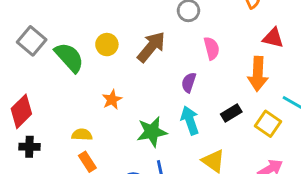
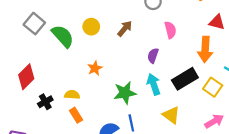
brown arrow: (151, 47) -> (125, 29), size x0.7
black rectangle: (231, 113) -> (185, 79), size x1.6
black cross: (29, 147) -> (45, 102), moved, turned -32

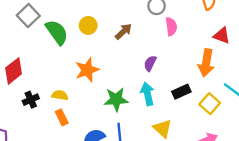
pink semicircle: (170, 30) -> (171, 26), moved
orange star: (95, 68) -> (87, 70), size x1.5
black rectangle: (185, 79) -> (181, 92), size x0.7

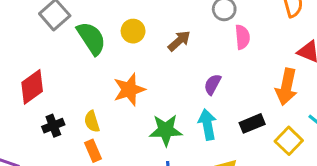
yellow semicircle: (60, 95) -> (92, 121), turned -119

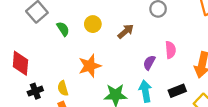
pink semicircle: (242, 37) -> (170, 50), moved
green semicircle: (91, 38) -> (63, 29), size x0.6
red diamond: (32, 87) -> (20, 63), turned -50

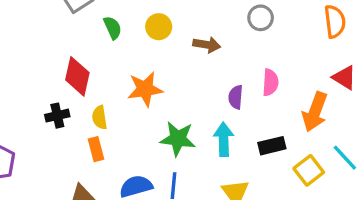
brown arrow: (126, 31) -> (207, 45), turned 42
red diamond: (20, 63) -> (77, 76), moved
purple semicircle: (149, 63) -> (236, 97), turned -32

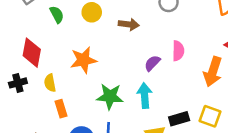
purple semicircle: (236, 97) -> (152, 63), turned 42
black rectangle: (272, 146) -> (179, 119), moved
orange rectangle: (96, 149) -> (61, 109), moved
yellow square: (309, 170) -> (210, 116), turned -30

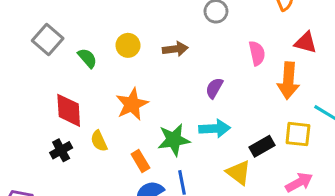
pink semicircle: (178, 51) -> (257, 53), moved
cyan arrow: (145, 96) -> (215, 129), turned 105
orange rectangle: (61, 109) -> (140, 161), moved

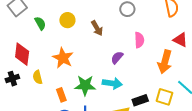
brown arrow: (175, 49) -> (97, 28), turned 56
pink semicircle: (257, 53) -> (139, 40), moved
orange star: (132, 104) -> (63, 58), turned -30

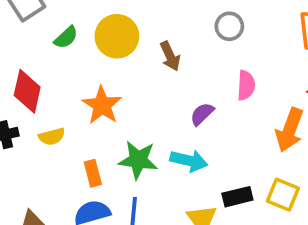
yellow circle: (67, 20) -> (117, 36), size x1.5
green semicircle: (40, 23) -> (66, 37), turned 72
yellow semicircle: (38, 77) -> (52, 137), turned -96

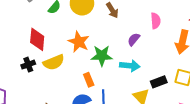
yellow semicircle: (52, 137) -> (54, 62), size x1.5
green star: (138, 160) -> (102, 56), moved
orange rectangle: (93, 173) -> (89, 80), moved

